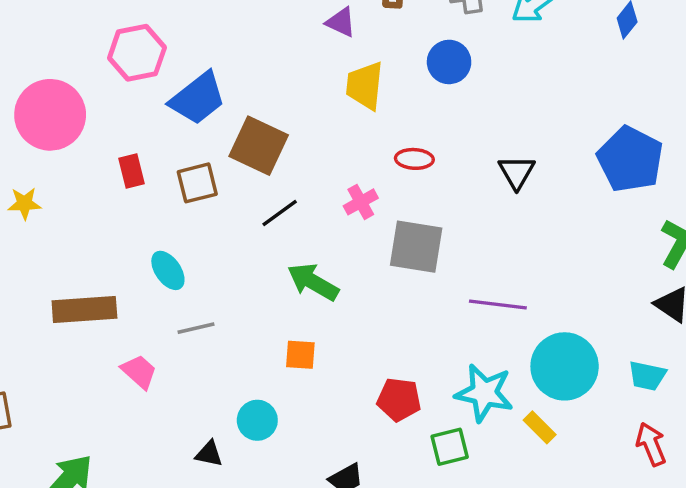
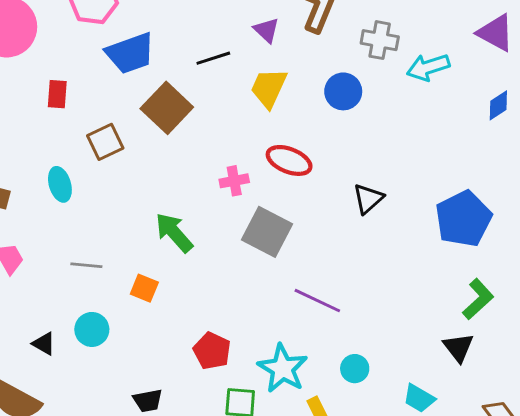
red ellipse: (414, 159) -> (289, 160), size x1.4
brown square: (197, 183) -> (105, 142), moved, turned -30
black line: (280, 213) -> (213, 58), moved
gray line: (196, 328) -> (86, 265), moved
cyan circle: (565, 366) -> (355, 369), size x0.5

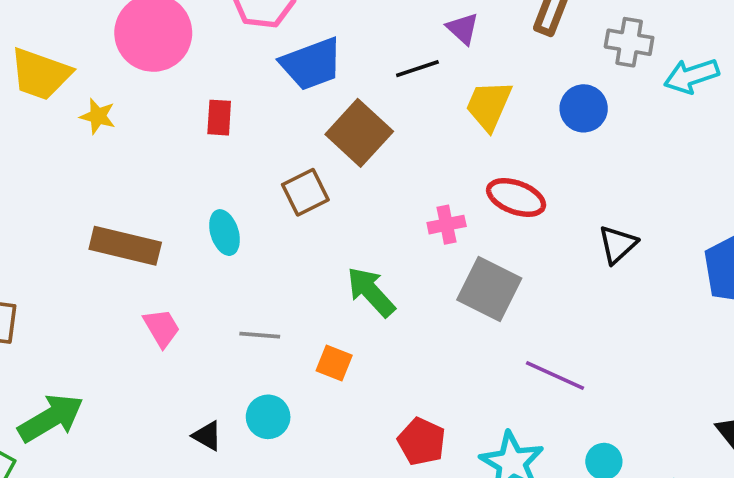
purple triangle: (267, 30) -> (463, 29), moved
brown square: (105, 142) -> (305, 192), moved

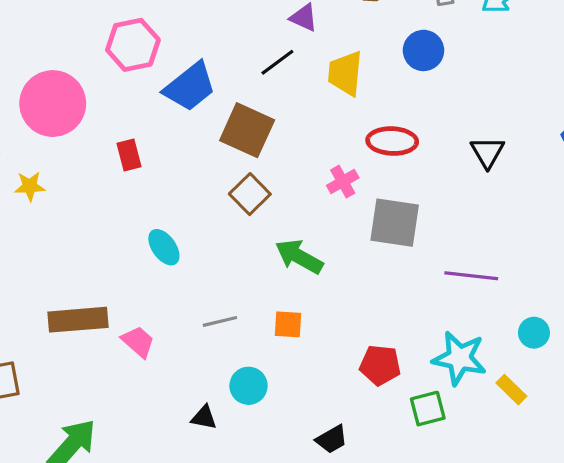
brown square: (305, 192) -> (250, 194), moved
brown rectangle: (125, 246) -> (78, 320), moved

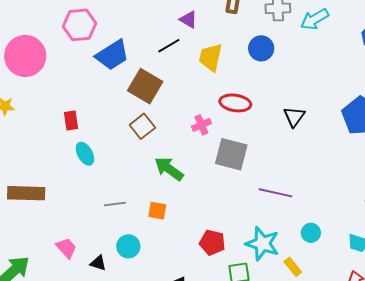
red rectangle: (129, 155) -> (71, 120), moved
pink trapezoid: (138, 342) -> (66, 248), moved

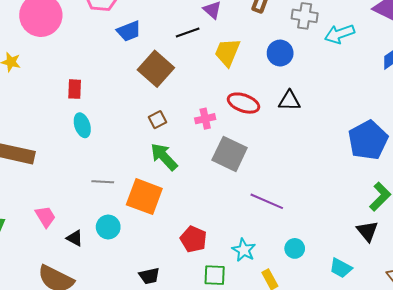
blue trapezoid: (112, 55) -> (129, 31), size x0.7
black triangle: (294, 117) -> (289, 101), moved, turned 45
brown square: (142, 126) -> (157, 120), moved, size x0.7
orange square: (157, 211) -> (144, 197), size x1.8
cyan star: (262, 244) -> (244, 250), size x0.7

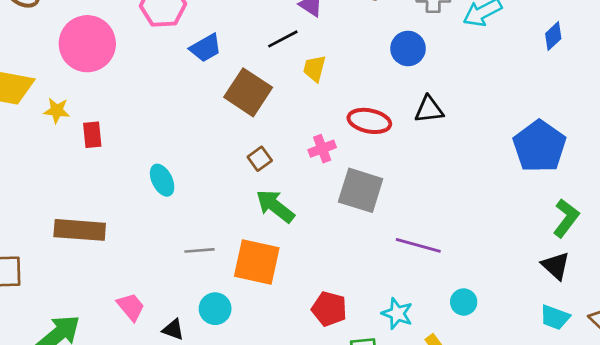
yellow trapezoid: (227, 52) -> (314, 68), moved, size x0.7
red rectangle: (75, 89) -> (92, 135), moved
cyan trapezoid: (341, 268) -> (555, 317), moved

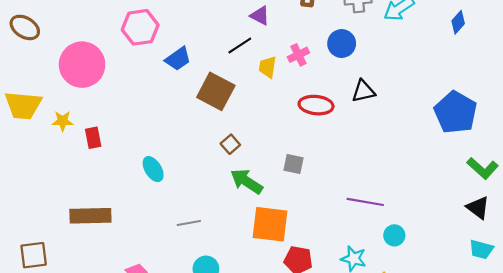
pink cross: (322, 149) -> (298, 55), moved
gray square: (361, 190) -> (293, 164), moved, size x0.6
green L-shape: (566, 218) -> (483, 168), turned 100
orange square: (257, 262) -> (270, 224), moved
cyan circle: (464, 302) -> (394, 235), moved

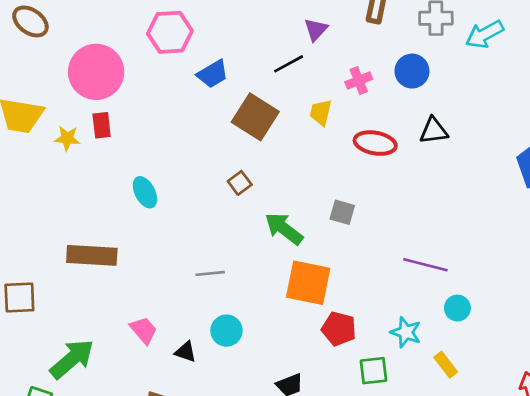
purple triangle: (260, 16) -> (316, 30), turned 40
yellow trapezoid: (268, 67) -> (321, 112), moved
red rectangle: (93, 138) -> (102, 125), moved
brown square: (230, 144) -> (240, 183), moved
cyan ellipse: (153, 169) -> (145, 192), moved

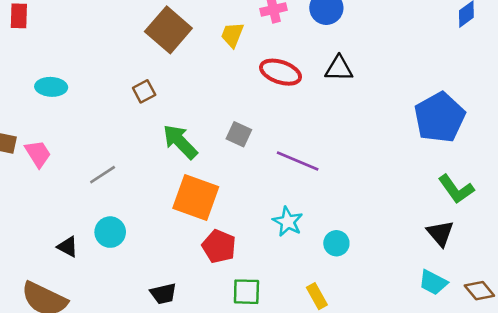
cyan ellipse: (145, 192) -> (51, 87), turned -68
purple line: (425, 265) -> (298, 161), moved
gray line: (210, 273) -> (103, 175), turned -36
pink trapezoid: (143, 330) -> (38, 154), moved
cyan star: (406, 332) -> (288, 222), moved

